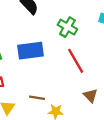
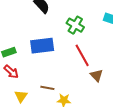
brown triangle: (90, 96) -> (97, 75), moved

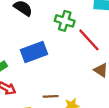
red line: (82, 55) -> (89, 40), moved

